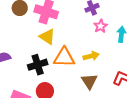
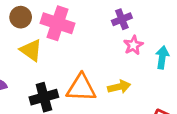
yellow triangle: (47, 37) -> (31, 50), moved

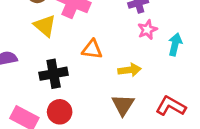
orange triangle: (81, 88) -> (92, 49), moved, size x0.7

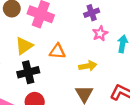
yellow triangle: (45, 26) -> (24, 46), moved, turned 48

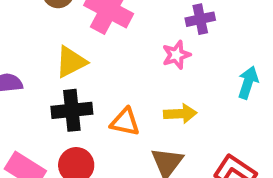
pink star: (100, 33) -> (176, 55), moved
orange triangle: (57, 51) -> (125, 122), moved

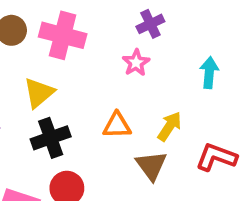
yellow arrow: (180, 114) -> (170, 126), moved, turned -40
orange triangle: (125, 122) -> (117, 125), moved

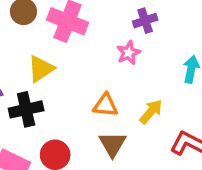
black cross: (51, 138) -> (26, 109), moved
brown triangle: (151, 166) -> (112, 144), moved

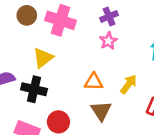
purple cross: (145, 21) -> (109, 16), moved
black cross: (26, 109) -> (34, 89), turned 30

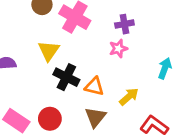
yellow triangle: (43, 58) -> (49, 51), turned -30
black cross: (34, 89) -> (66, 77), moved

